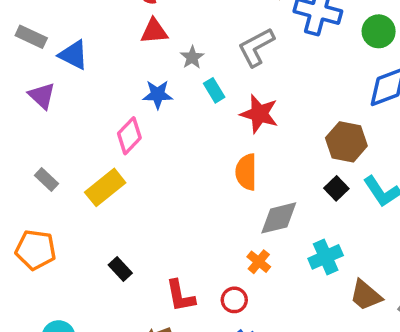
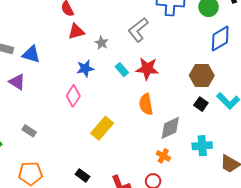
cyan rectangle: (214, 90) -> (122, 70), moved
yellow rectangle: (105, 187) -> (102, 128), moved
cyan cross: (326, 257) -> (202, 146), turned 30

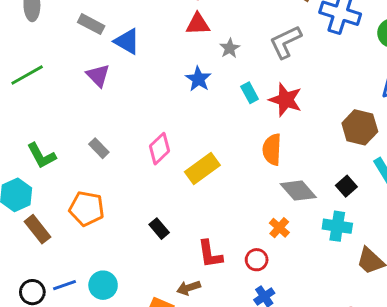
blue star: (85, 68) -> (198, 79), turned 30
pink diamond: (73, 96) -> (160, 149), moved
black square: (201, 104) -> (346, 186), moved
gray diamond: (170, 128) -> (298, 191), turned 60

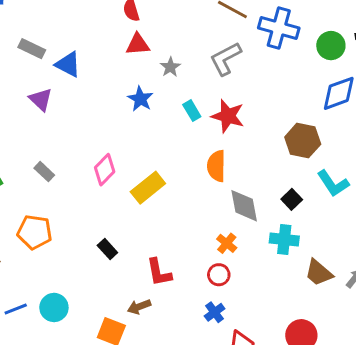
gray diamond: (298, 191) -> (244, 206), turned 33
red circle: (257, 260) -> (219, 275), moved

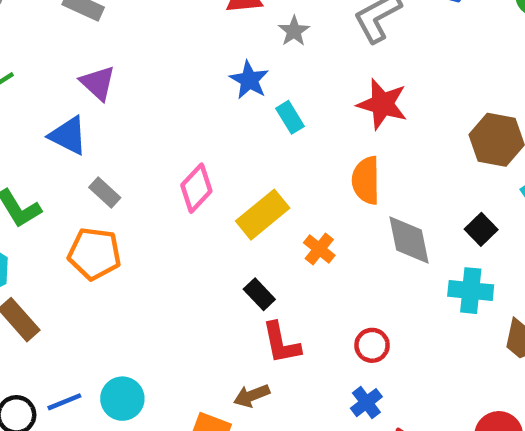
blue triangle: (68, 64) -> (68, 136), moved
cyan rectangle: (192, 111) -> (290, 117), moved
orange pentagon: (35, 232) -> (94, 254), moved
orange cross: (227, 243) -> (319, 249), moved
black rectangle: (107, 249) -> (259, 294), moved

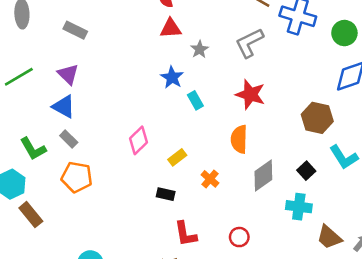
purple triangle: (98, 83) -> (68, 74), moved
gray rectangle: (105, 192) -> (69, 139), moved
yellow rectangle: (263, 215) -> (177, 157), size x0.6
gray diamond: (409, 240) -> (263, 176), turned 64
black rectangle: (259, 294) -> (166, 194), moved, turned -36

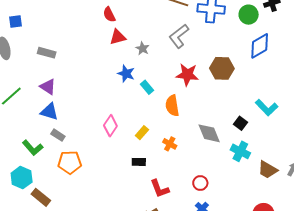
brown hexagon: (317, 118) -> (222, 68), moved
orange semicircle: (239, 139) -> (172, 106), moved
gray diamond: (263, 176) -> (209, 133), turned -65
cyan cross: (299, 207) -> (240, 151), turned 30

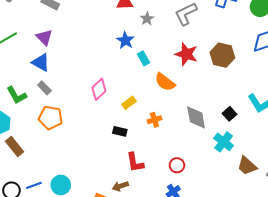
orange semicircle: (172, 106) -> (165, 82), turned -55
orange cross: (170, 144) -> (154, 120), turned 32

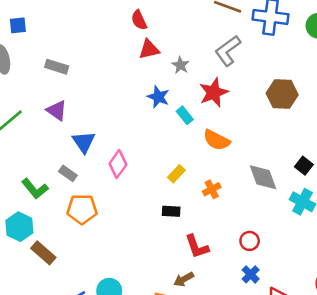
red star: (186, 54) -> (214, 92), moved, turned -30
blue triangle: (41, 63) -> (84, 142), moved, turned 36
pink diamond: (99, 89) -> (118, 164), moved

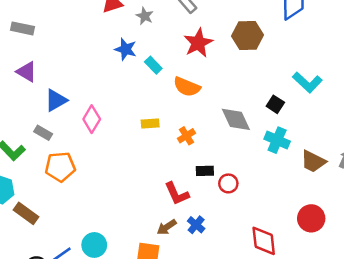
red star: (214, 92) -> (198, 43), moved
blue triangle: (84, 142) -> (56, 100), turned 40
yellow rectangle: (176, 174) -> (150, 124), turned 48
black rectangle: (171, 211) -> (205, 171), moved
blue cross: (251, 274) -> (196, 225), moved

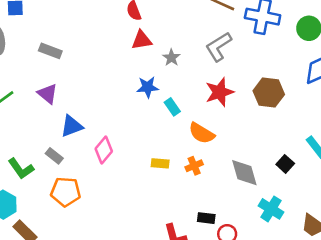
blue star: (126, 49) -> (148, 87), turned -30
orange cross: (186, 136) -> (194, 166), moved
cyan cross: (277, 140) -> (271, 209), moved

